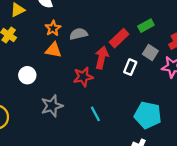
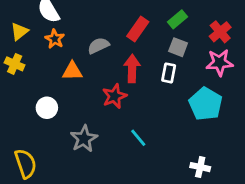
orange star: (53, 28) -> (55, 39), moved
red rectangle: (119, 38) -> (138, 29), moved
gray square: (150, 53) -> (178, 47), moved
cyan pentagon: (148, 115) -> (206, 104), moved, turned 30

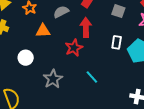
white rectangle: (169, 73) -> (117, 42), moved

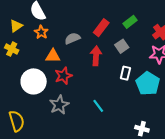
gray square: (118, 11) -> (122, 46), moved, turned 32
red star: (74, 48) -> (63, 76), moved
white circle: (26, 58) -> (34, 81), size x1.6

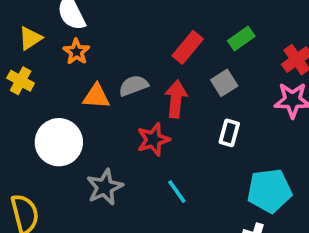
gray semicircle: (72, 38) -> (133, 86), moved
red star: (63, 76) -> (153, 139), moved
cyan pentagon: (148, 84) -> (269, 191), moved, turned 30

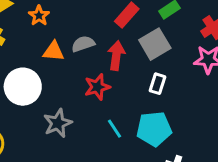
gray square: (224, 83) -> (155, 44), size x1.5
cyan pentagon: (269, 191) -> (154, 129), moved

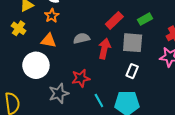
gray square: (155, 44) -> (133, 43), turned 30
orange triangle: (54, 51) -> (49, 41), moved
red star: (97, 87) -> (81, 78), moved

